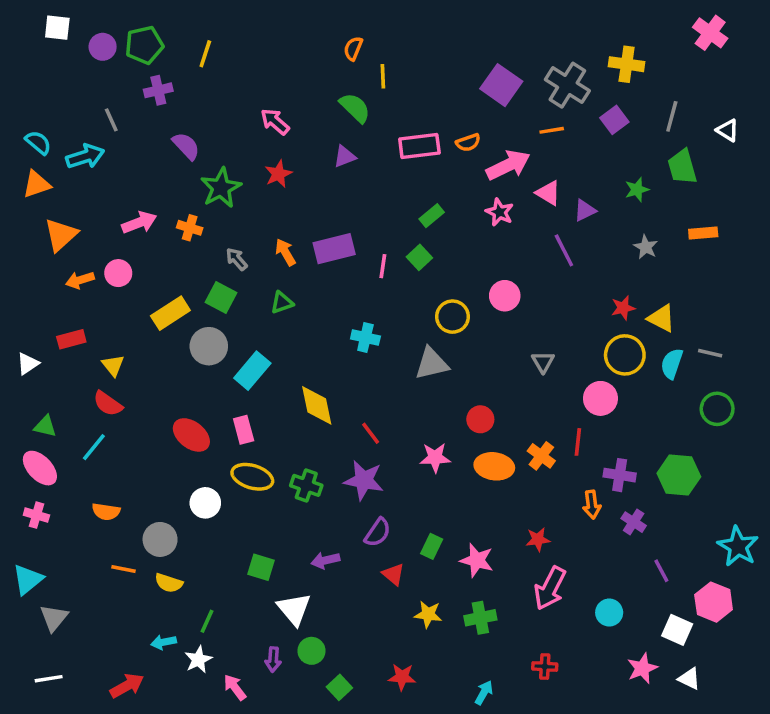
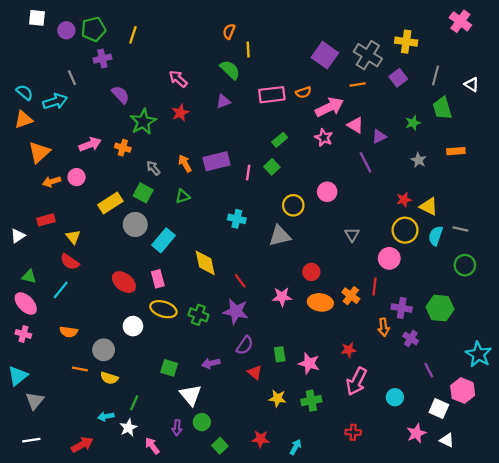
green rectangle: (432, 546) -> (280, 354), turned -35
cyan arrow: (484, 693) -> (296, 447), moved

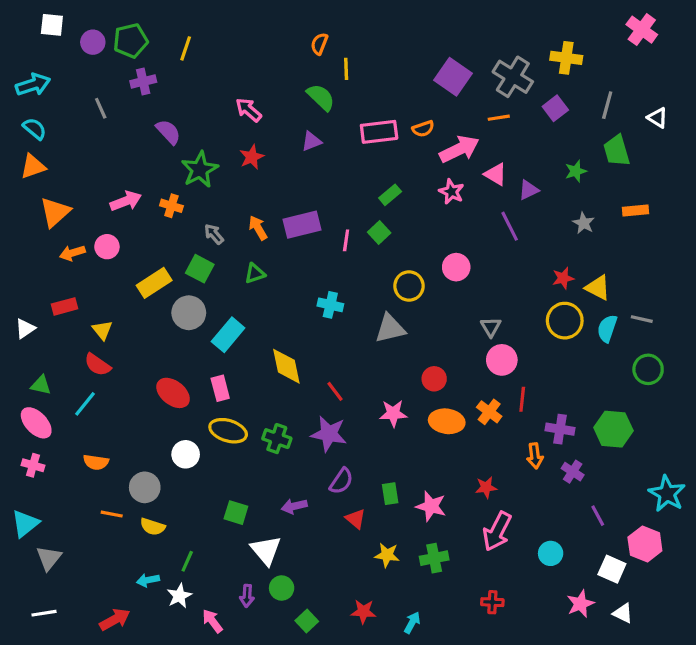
cyan arrow: (55, 101) -> (33, 85), moved
pink circle: (389, 258) -> (502, 360), moved

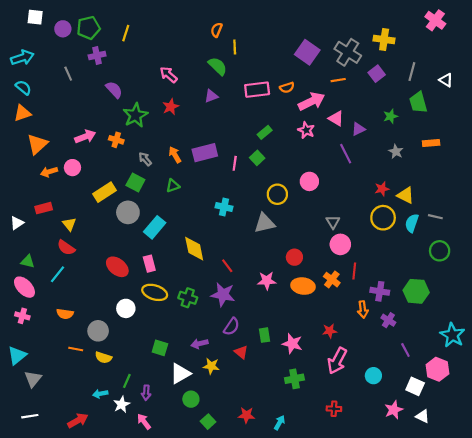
white triangle: (266, 550) -> (180, 374), turned 40
yellow star: (387, 555) -> (211, 366), moved
purple arrow: (247, 596) -> (146, 393), moved

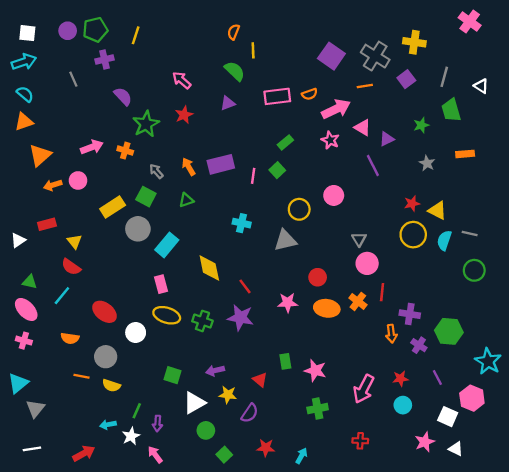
white square: (35, 17) -> (27, 33), moved
red ellipse: (117, 267) -> (105, 312), moved
green hexagon: (416, 291) -> (449, 331), moved
purple semicircle: (231, 327) -> (250, 413), moved
red star: (330, 331) -> (401, 379), moved

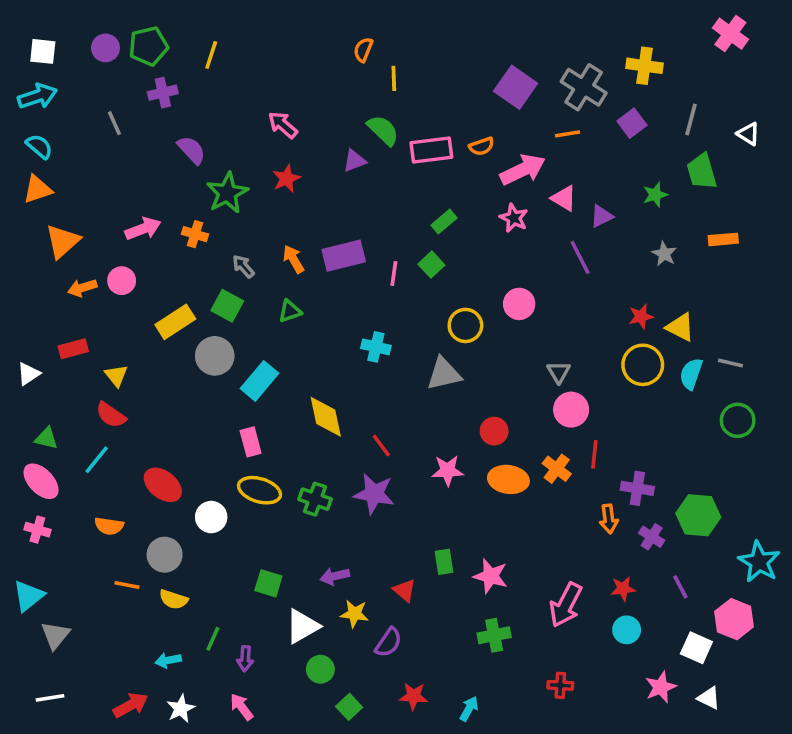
green semicircle: (235, 71) -> (383, 130), moved
white star: (131, 436) -> (181, 709), moved

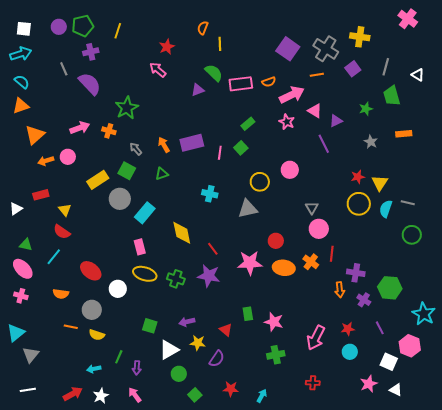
purple semicircle: (191, 150) -> (90, 84), moved, size x1.4
red star: (286, 179) -> (167, 47), moved
yellow triangle: (680, 327) -> (380, 183), turned 36
pink star: (448, 470) -> (250, 263), size x1.4

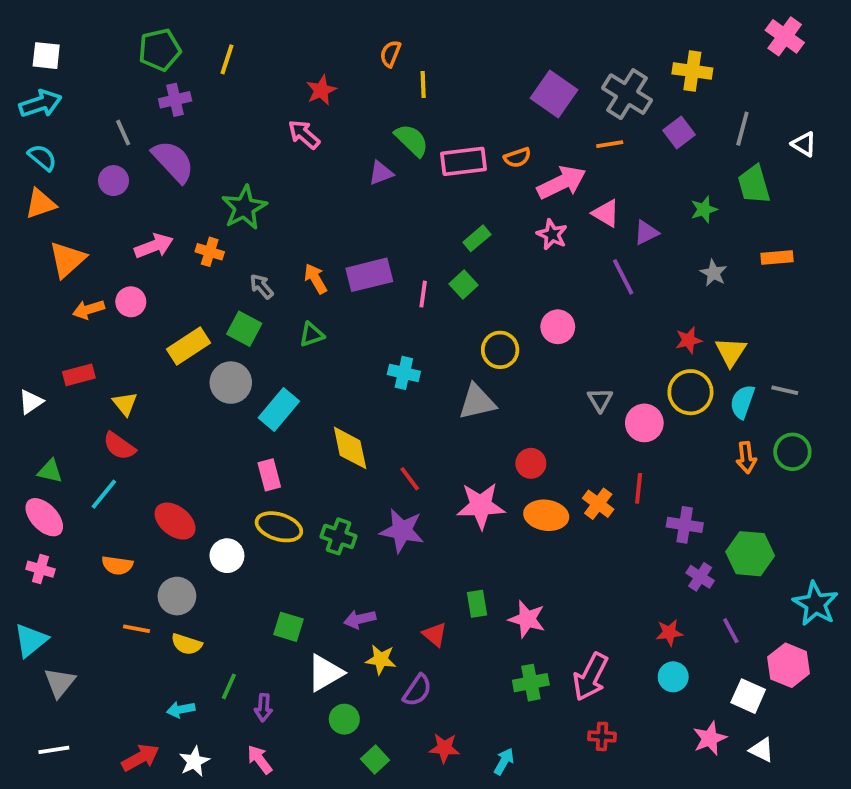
purple circle: (59, 27) -> (113, 181), moved
pink circle: (319, 229) -> (644, 423), moved
orange arrow: (340, 290) -> (746, 458), moved
pink arrow: (316, 338) -> (590, 677), moved

